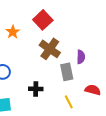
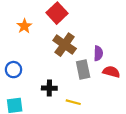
red semicircle: (93, 90) -> (111, 72), moved
yellow line: (69, 102) -> (73, 102), moved, turned -48

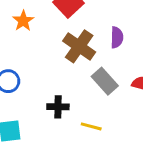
purple semicircle: (98, 53) -> (117, 37), moved
gray rectangle: (83, 70) -> (105, 81), turned -30

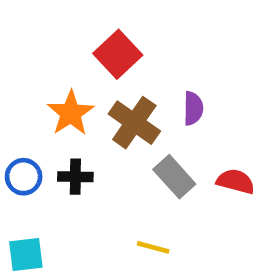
orange star: (23, 21) -> (71, 113), moved, size x1.4
black cross: (58, 107) -> (75, 177), moved

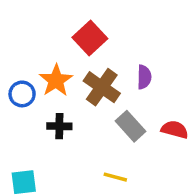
blue circle: (24, 177) -> (22, 94), moved

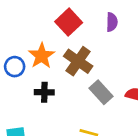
purple semicircle: (144, 77) -> (112, 22), moved

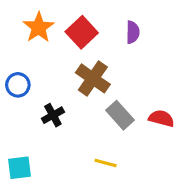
orange star: (42, 56) -> (39, 27), moved
black cross: (44, 92) -> (53, 115), turned -30

